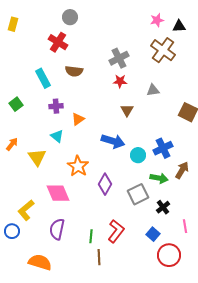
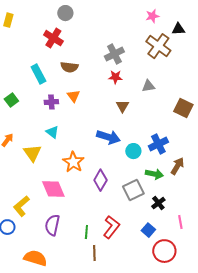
black triangle: (179, 26) -> (178, 29), moved
orange triangle: (78, 119) -> (73, 96), moved, turned -32

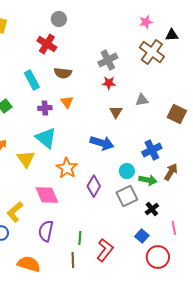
gray triangle: (148, 86) -> (142, 100), moved
cyan triangle: (52, 132) -> (46, 138), size x1.6
cyan circle: (133, 151) -> (127, 171), moved
red L-shape: (111, 227) -> (105, 250), moved
brown line: (94, 253) -> (73, 260), moved

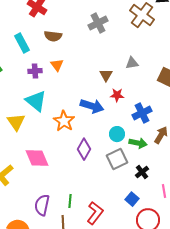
red star: (109, 83) -> (117, 95), moved
orange star: (67, 168) -> (64, 121), moved
purple semicircle: (46, 231) -> (42, 205), moved

